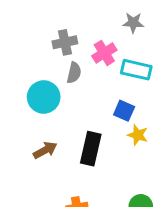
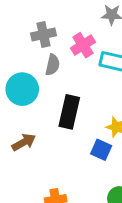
blue square: (124, 111) -> (101, 150), moved
black rectangle: (91, 149) -> (69, 112), moved

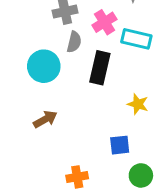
black rectangle: (69, 112) -> (100, 68), moved
blue square: (101, 150) -> (120, 145), moved, turned -30

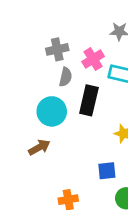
cyan circle: (44, 66) -> (52, 111), moved

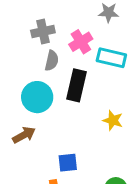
blue square: (107, 171) -> (68, 163), moved

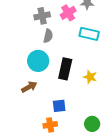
pink cross: (81, 42) -> (68, 13), moved
black rectangle: (76, 85) -> (65, 69), moved

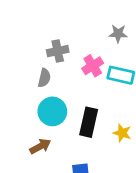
pink cross: (68, 13) -> (93, 66), moved
gray semicircle: (48, 36) -> (44, 78), moved

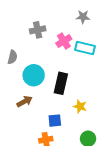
gray semicircle: (44, 78) -> (12, 57), moved
yellow star: (122, 133) -> (80, 106), moved

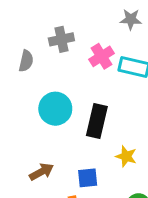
gray semicircle: (12, 57) -> (26, 61), moved
brown arrow: (25, 101) -> (41, 172), moved

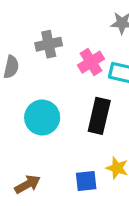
black rectangle: (97, 121) -> (99, 116), moved
blue square: (88, 178) -> (86, 181), moved

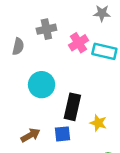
black rectangle: (99, 116) -> (72, 107), moved
blue square: (86, 181) -> (62, 134), moved

